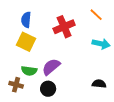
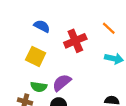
blue semicircle: (26, 20) -> (42, 26), moved, turned 112

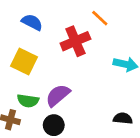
orange line: (109, 28) -> (100, 18), moved

